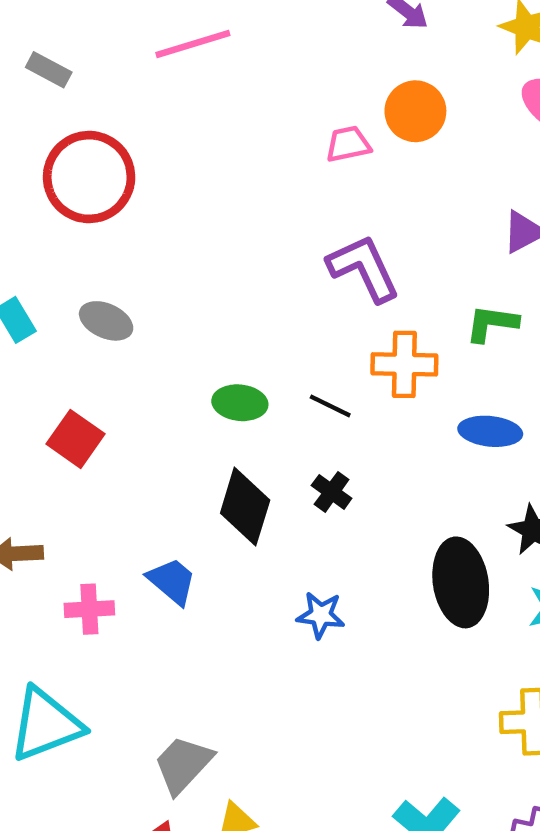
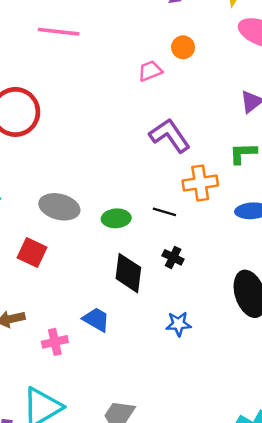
pink line: (193, 44) -> (59, 32), turned 33
orange circle: (415, 111) -> (183, 47), size x0.7
gray ellipse: (106, 321) -> (59, 207), moved, size x1.4

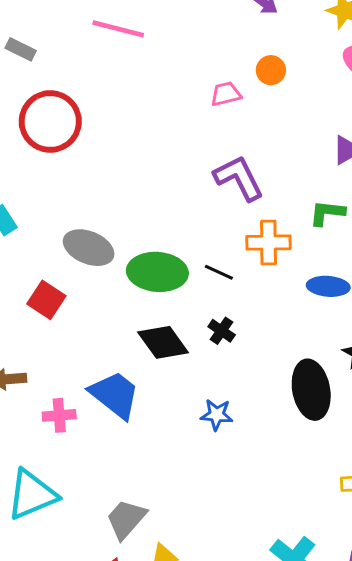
green ellipse: (116, 218) -> (157, 272), size x1.6
black diamond: (128, 273) -> (163, 342), turned -51
blue trapezoid: (96, 319) -> (115, 395), size x1.5

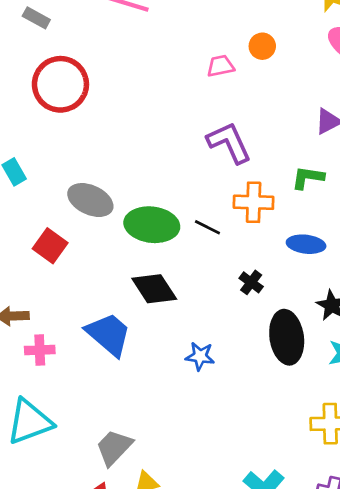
black cross: (222, 331) -> (251, 282), moved
pink cross: (59, 415) -> (40, 350), moved

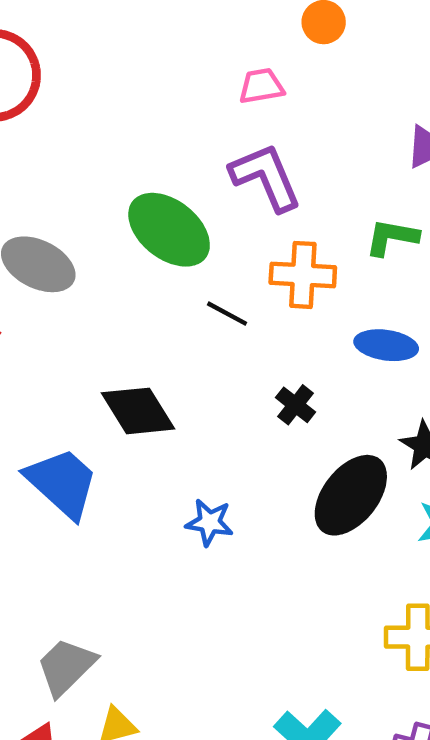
pink trapezoid: (221, 66) -> (261, 86), moved
green ellipse: (152, 225) -> (169, 230), moved, turned 30
black ellipse: (287, 337) -> (351, 495), turned 45

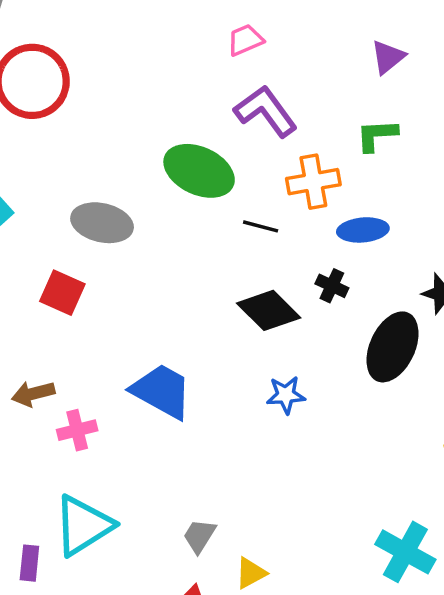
blue ellipse: (386, 345) -> (363, 230), moved
black diamond: (138, 411) -> (269, 310), moved
gray trapezoid: (66, 667) -> (199, 536), size x0.7

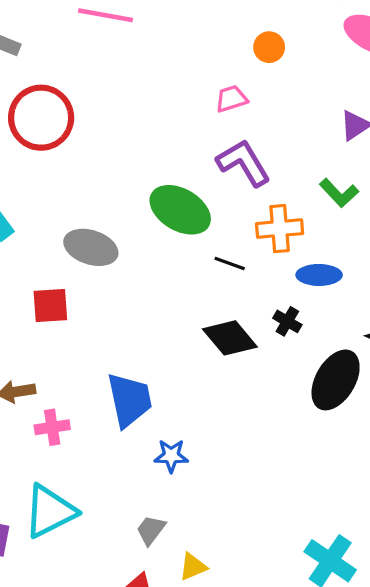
green L-shape: (377, 135) -> (339, 193), turned -135
red square: (62, 293) -> (50, 305), turned -33
blue trapezoid: (162, 391) -> (129, 400), turned 44
blue star: (286, 395) -> (171, 456), moved

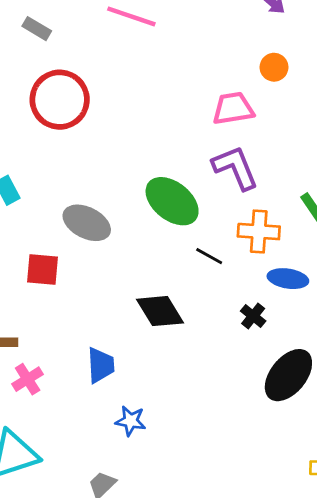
pink trapezoid: (231, 99) -> (233, 108), size x1.4
black diamond: (230, 338) -> (160, 311), moved
blue trapezoid: (129, 400) -> (101, 365), size x0.7
pink cross: (52, 427) -> (28, 379), turned -32

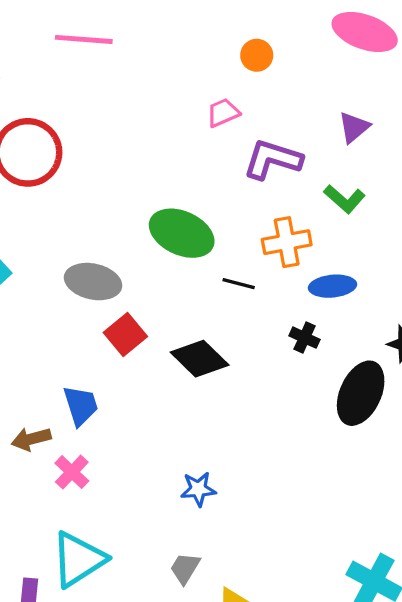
pink trapezoid: (233, 108) -> (223, 113), size x0.7
purple L-shape: (235, 168) -> (273, 159), moved, turned -36
red square: (42, 270) -> (125, 335), moved, turned -30
blue trapezoid: (101, 365) -> (81, 405), moved

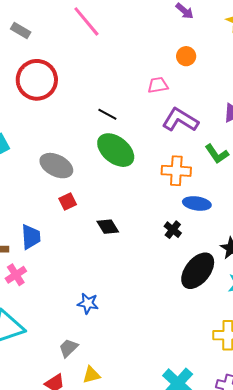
pink line: (84, 39) -> (86, 21), turned 32
black line: (239, 284) -> (107, 114), moved
red square: (125, 335) -> (68, 202), size x0.7
black diamond: (200, 359) -> (108, 227), size x0.7

